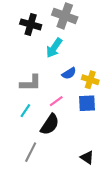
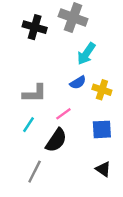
cyan arrow: (54, 48) -> (86, 54), moved
blue square: (87, 103) -> (102, 129), moved
black triangle: (87, 157) -> (103, 169), moved

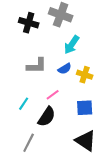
gray L-shape: (35, 93) -> (37, 66), moved
black triangle: (103, 169) -> (86, 141), size x1.6

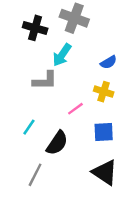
cyan arrow: (72, 45) -> (62, 55), moved
blue semicircle: (65, 69) -> (109, 62), moved
pink line: (53, 95) -> (75, 109), moved

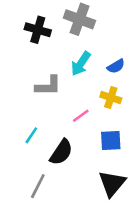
cyan arrow: (62, 55) -> (81, 64), moved
black triangle: (105, 172) -> (112, 184), turned 36

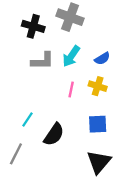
gray L-shape: (48, 86) -> (42, 61), moved
pink line: (81, 116) -> (71, 90), moved, turned -42
gray line: (38, 186) -> (16, 154), moved

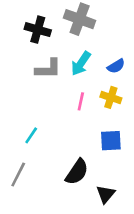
black semicircle: (54, 134) -> (77, 172), moved
black triangle: (99, 162) -> (106, 194), moved, size x0.7

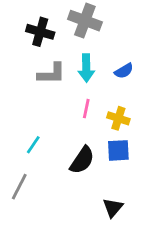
cyan arrow: (81, 64) -> (86, 68), turned -35
yellow cross: (111, 97) -> (118, 118), moved
black semicircle: (77, 172) -> (82, 160), moved

